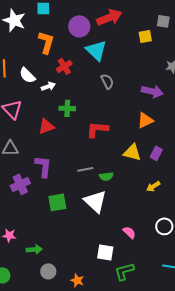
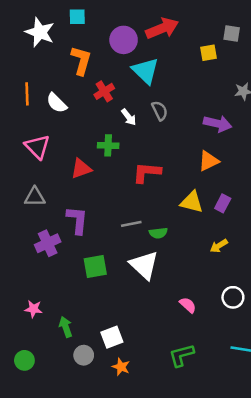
white arrow: (48, 86) -> (129, 117), moved, turned 72
green arrow: (34, 249) -> (66, 327), turned -105
white square: (105, 252) -> (112, 337), moved, turned -30

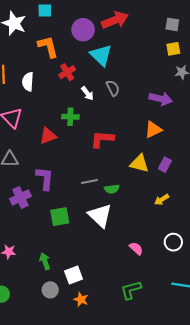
yellow square: (208, 53) -> (173, 49), moved
orange L-shape: (81, 60) -> (48, 47), turned -30
white semicircle: (57, 103) -> (28, 82), turned 48
green arrow: (66, 327) -> (45, 261), moved

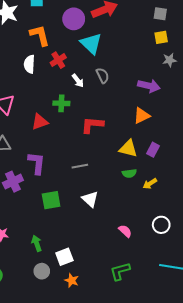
white semicircle: (28, 82) -> (29, 64), moved
green semicircle: (112, 189) -> (129, 173), moved
white triangle: (100, 216) -> (90, 199), size x0.7

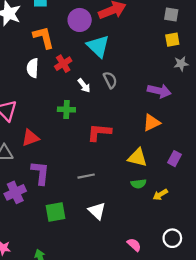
red triangle: (40, 122) -> (30, 138), moved
purple rectangle: (153, 150) -> (174, 159), moved

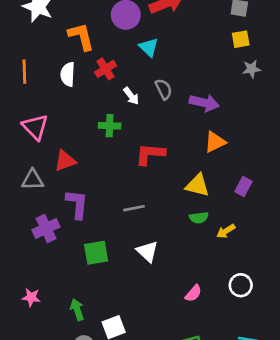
cyan triangle: (98, 46) -> (149, 47), size x0.7
purple arrow: (159, 91) -> (204, 103), moved
pink semicircle: (134, 245) -> (193, 293), turned 88

